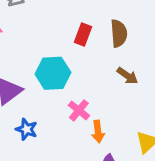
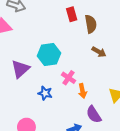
red rectangle: (83, 34) -> (72, 14), moved, turned -32
blue star: (27, 129) -> (45, 93), moved

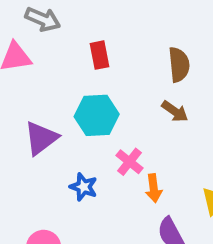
red rectangle: (72, 14) -> (100, 55), moved
brown arrow: (99, 52) -> (175, 111), moved

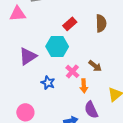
red rectangle: (100, 55) -> (70, 24), moved, turned 56
brown arrow: (175, 111) -> (95, 66), moved

